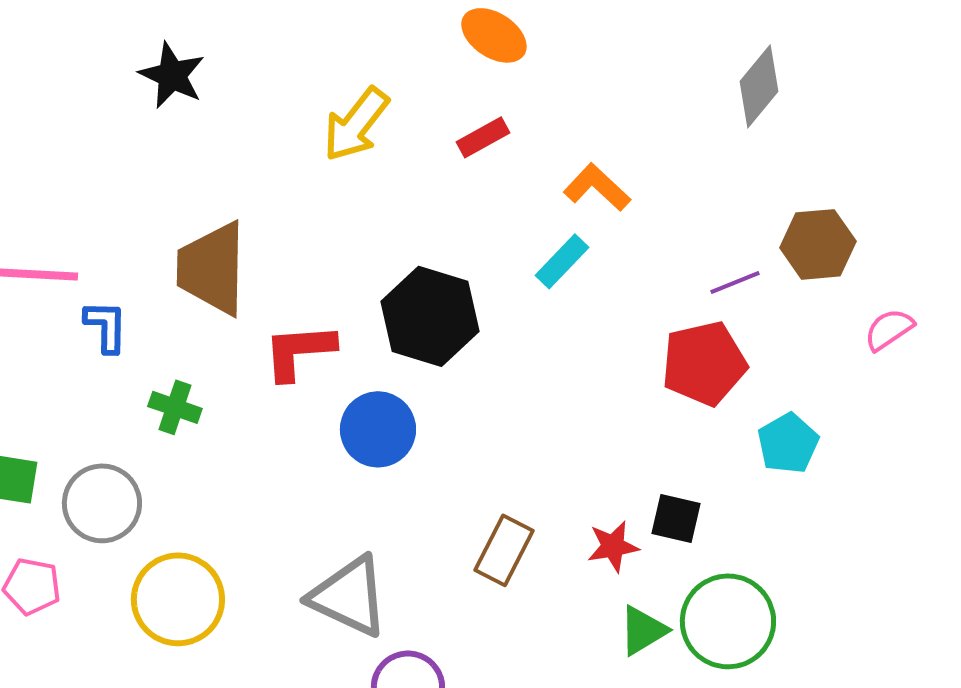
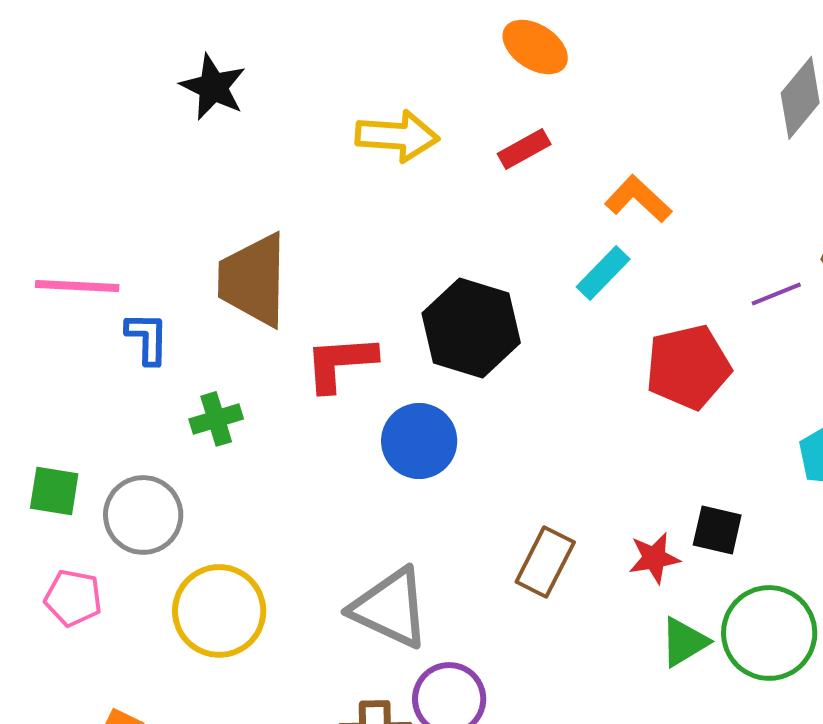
yellow arrow: (356, 124) -> (397, 136), turned -124
red pentagon: (704, 363) -> (688, 367), moved
green cross: (175, 407) -> (216, 419), turned -36

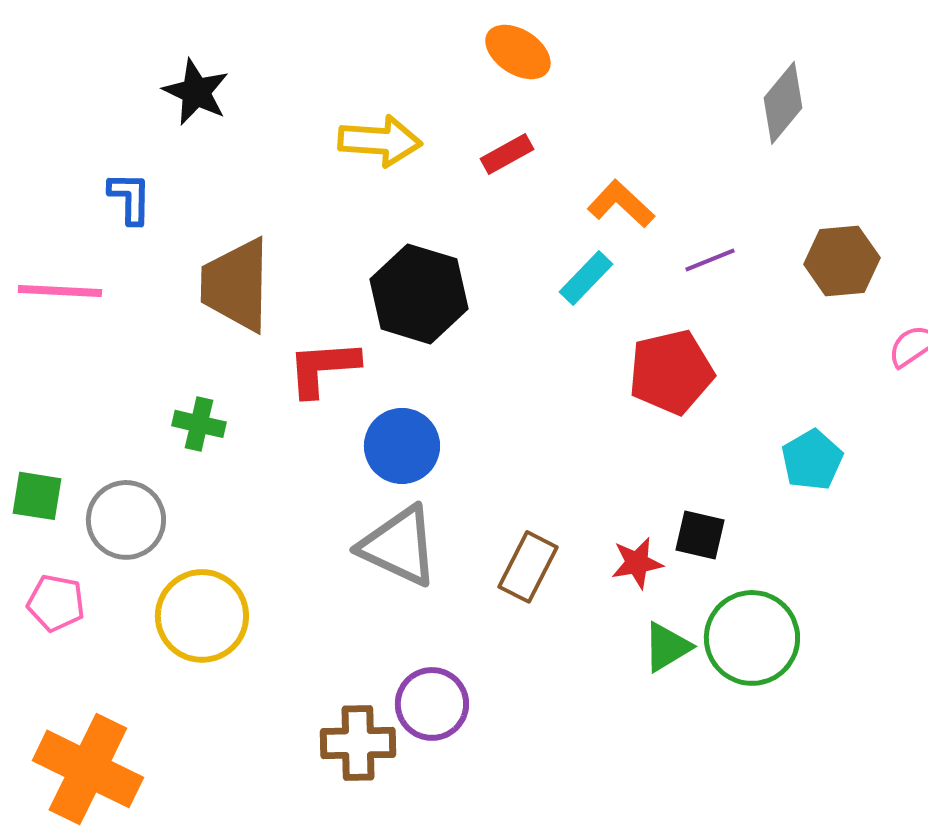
purple line: (776, 294) -> (710, 260), moved
black hexagon: (471, 328) -> (419, 294), moved
blue L-shape: (147, 338) -> (130, 198), moved
green cross: (216, 419) -> (199, 424), turned 30
gray triangle: (390, 608) -> (399, 546), moved

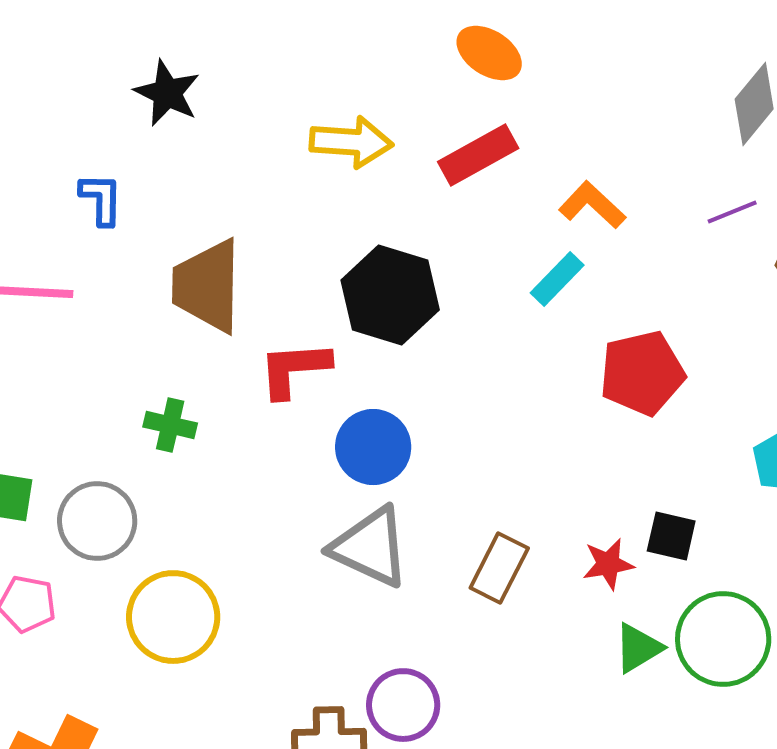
red rectangle: (507, 154) -> (478, 155), size x1.5
purple line: (710, 260) -> (732, 212), moved

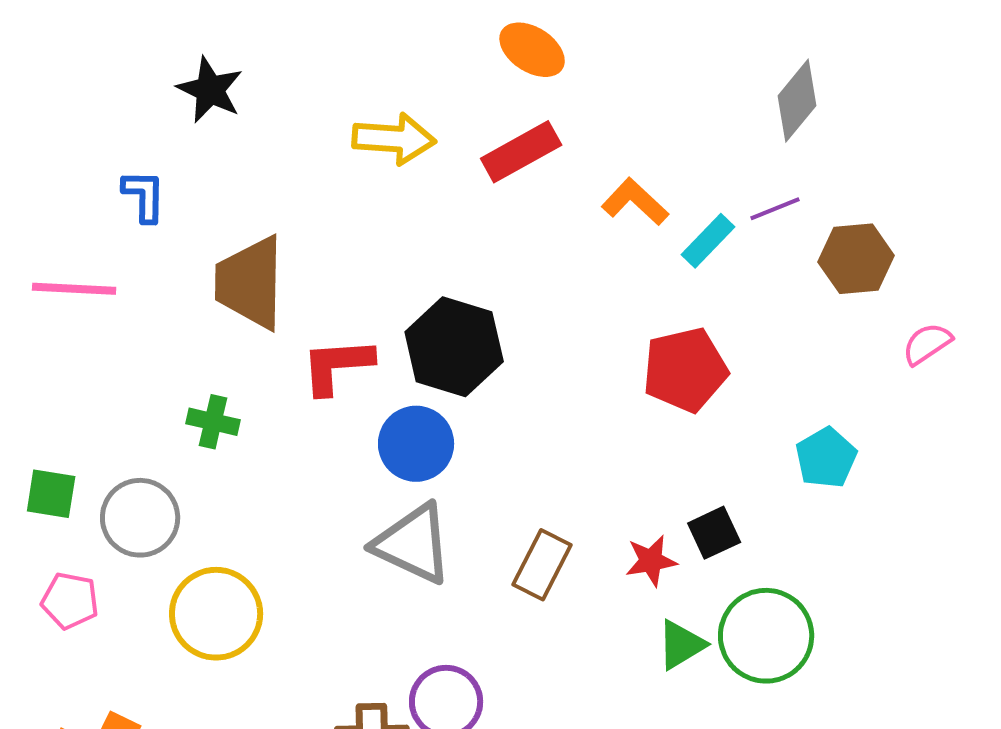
cyan rectangle: (557, 279) -> (708, 241), moved
black hexagon: (390, 295) -> (454, 347), moved
black square: (671, 536) -> (714, 533), turned -38

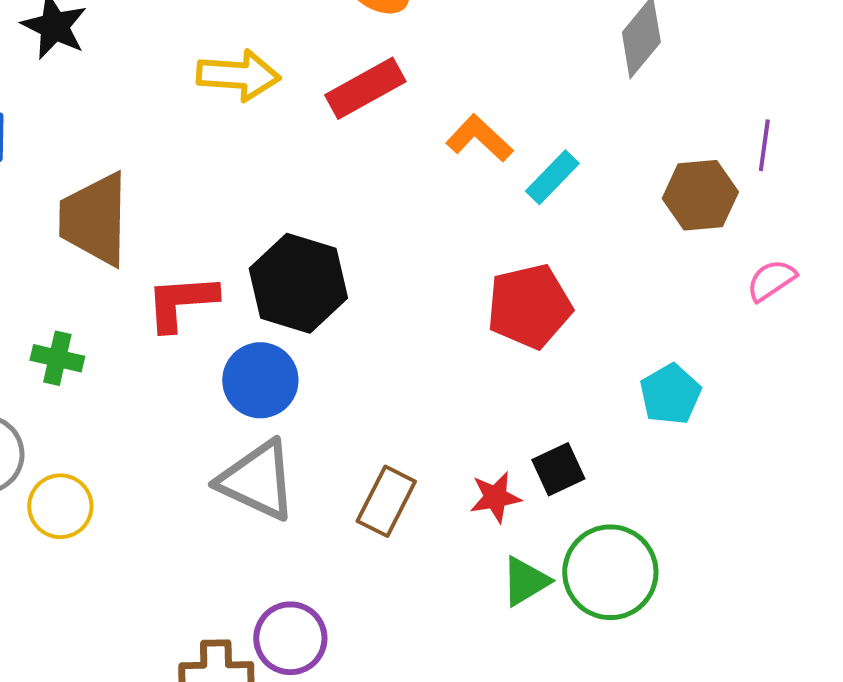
purple line: (775, 209) -> (764, 145), moved, turned -60
yellow circle: (216, 614) -> (60, 506), moved, size x0.7

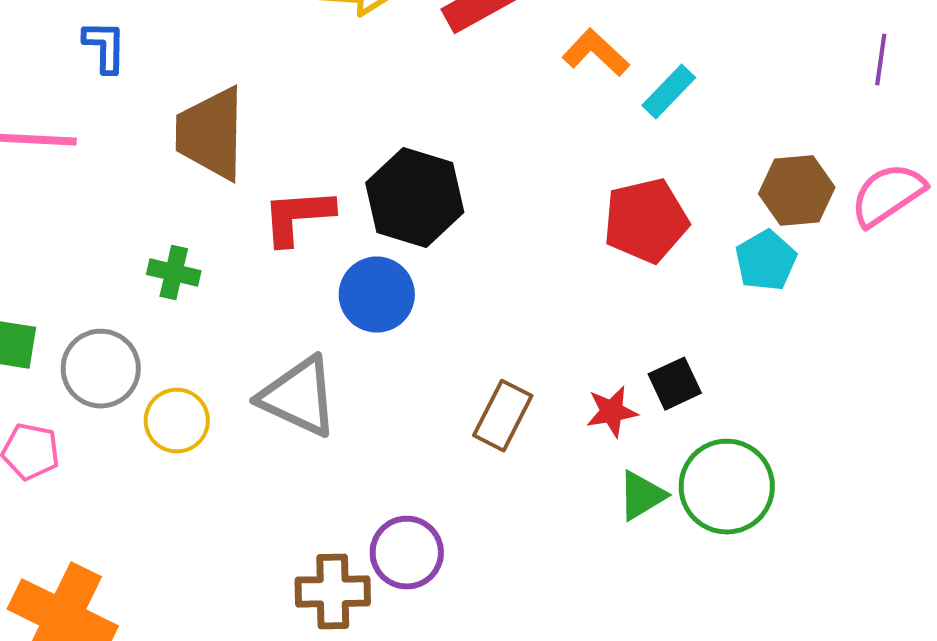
brown hexagon: (700, 195) -> (797, 191), moved
pink semicircle: (771, 280) -> (888, 195), size x1.5
cyan pentagon: (670, 394) -> (766, 261), moved
gray triangle: (257, 480) -> (299, 397), moved

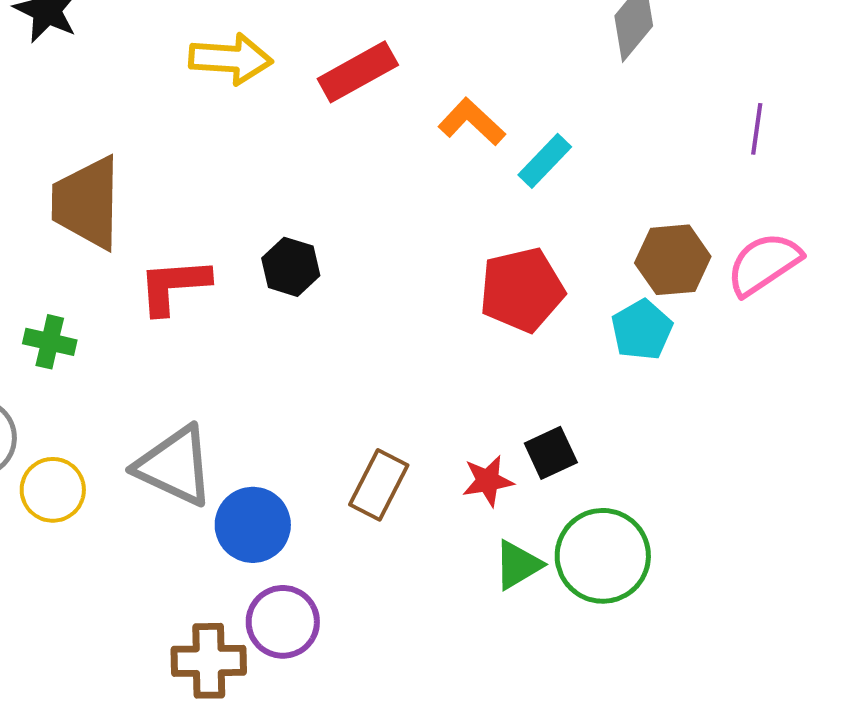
black hexagon: (415, 198) -> (291, 267), size x0.6
blue circle: (377, 295) -> (253, 525), moved

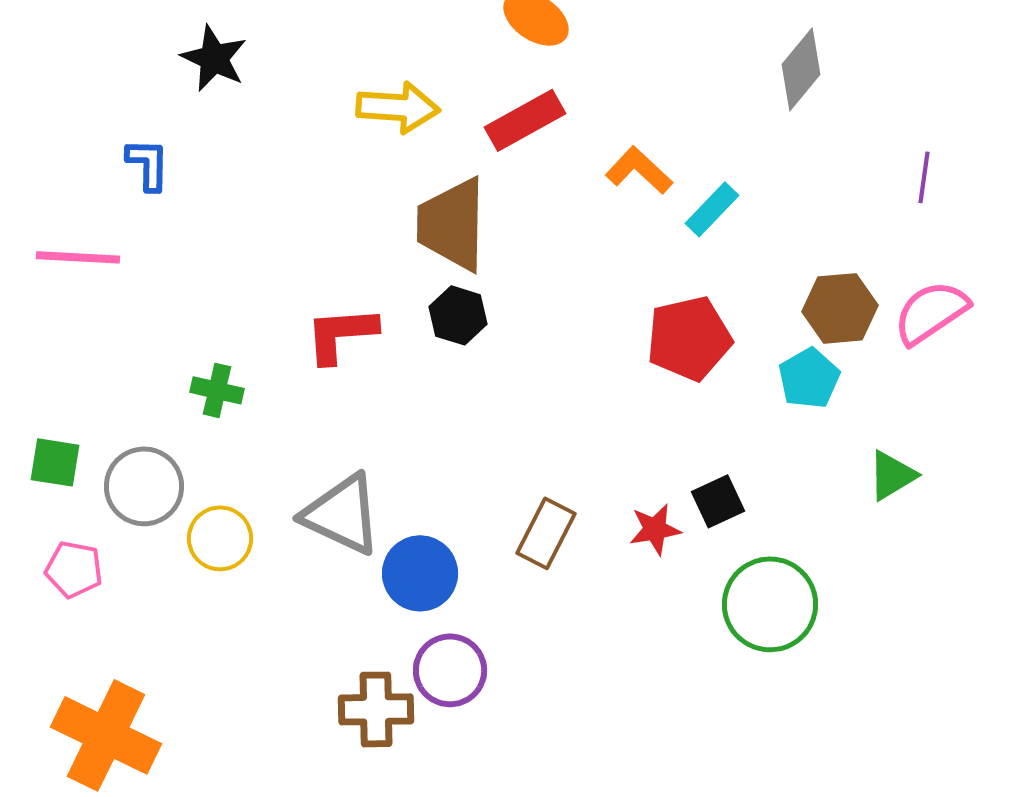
brown trapezoid: (87, 203) -> (452, 224), moved
green triangle: (518, 565) -> (892, 475), moved

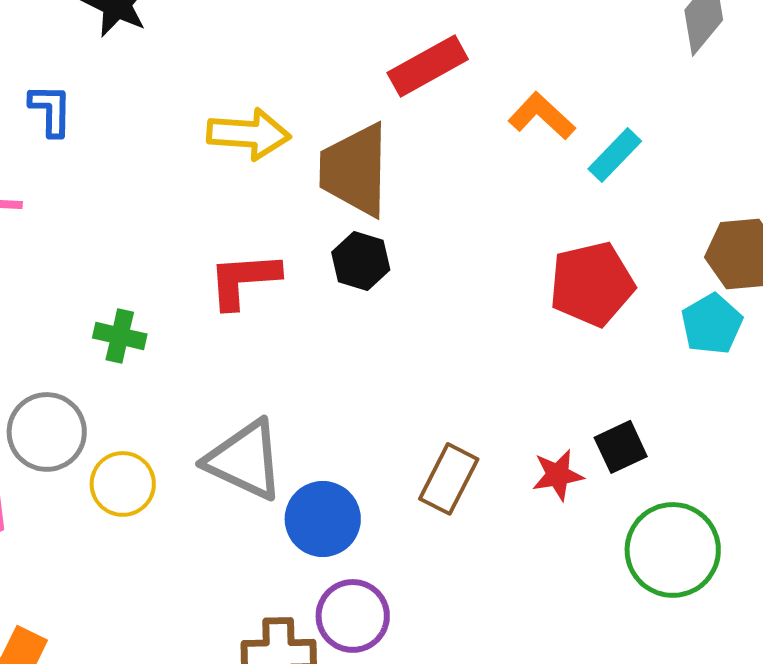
yellow arrow: (398, 107) -> (249, 134), moved

